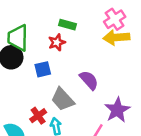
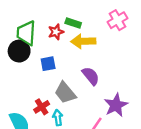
yellow arrow: (116, 37) -> (83, 41), moved
red star: (57, 42) -> (56, 32), moved

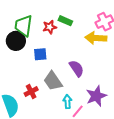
yellow arrow: (83, 41) -> (96, 38), moved
cyan arrow: (58, 118) -> (67, 102), moved

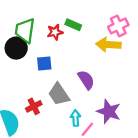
purple star: (96, 96) -> (109, 111), turned -30

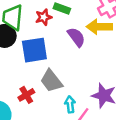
blue square: (44, 63) -> (34, 50), size x1.6
purple semicircle: (86, 80) -> (76, 37), moved

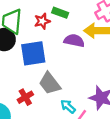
purple semicircle: (76, 37) -> (74, 41), turned -42
cyan arrow: (70, 104) -> (68, 106), turned -42

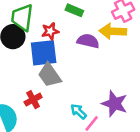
red star: (42, 21) -> (50, 31), moved
gray trapezoid: (50, 83) -> (50, 75), moved

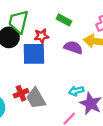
gray trapezoid: (50, 75) -> (36, 98), moved
cyan arrow: (79, 111) -> (76, 91), moved, turned -64

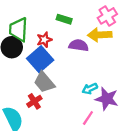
blue square: (34, 54) -> (40, 59), turned -30
gray trapezoid: (36, 98) -> (44, 82), moved

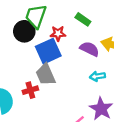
cyan arrow: (90, 89) -> (97, 76), moved

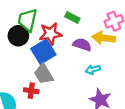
red star: (58, 33) -> (50, 34), size x1.5
red cross: (30, 90) -> (31, 91), turned 32

